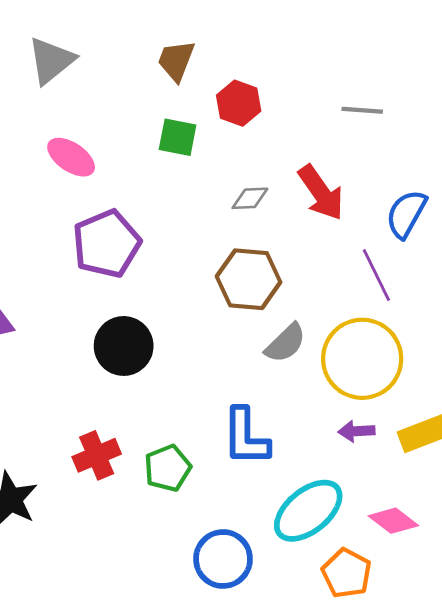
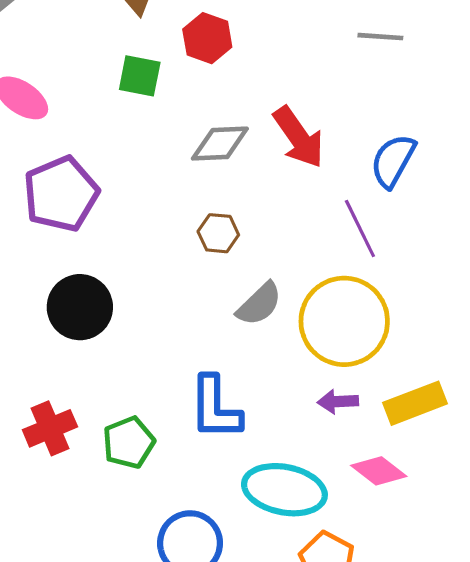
gray line: (362, 110) -> (380, 37), moved
gray diamond: (250, 198) -> (220, 144), size x1.4
brown hexagon: (249, 279) -> (218, 233), size x0.6
cyan ellipse: (308, 511) -> (284, 490), turned 50
pink diamond: (393, 521) -> (379, 471), moved

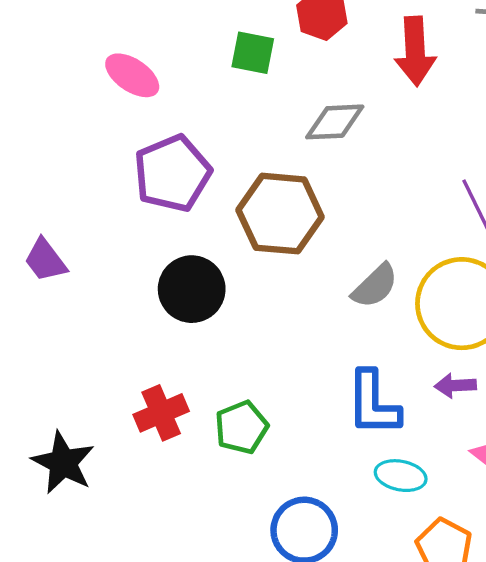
red arrow: (299, 137) -> (415, 51), moved, turned 32
brown hexagon: (218, 233) -> (280, 214), moved, size x2.0
blue L-shape: (215, 408) -> (373, 403), moved
cyan ellipse: (284, 490) -> (401, 476), size x0.6

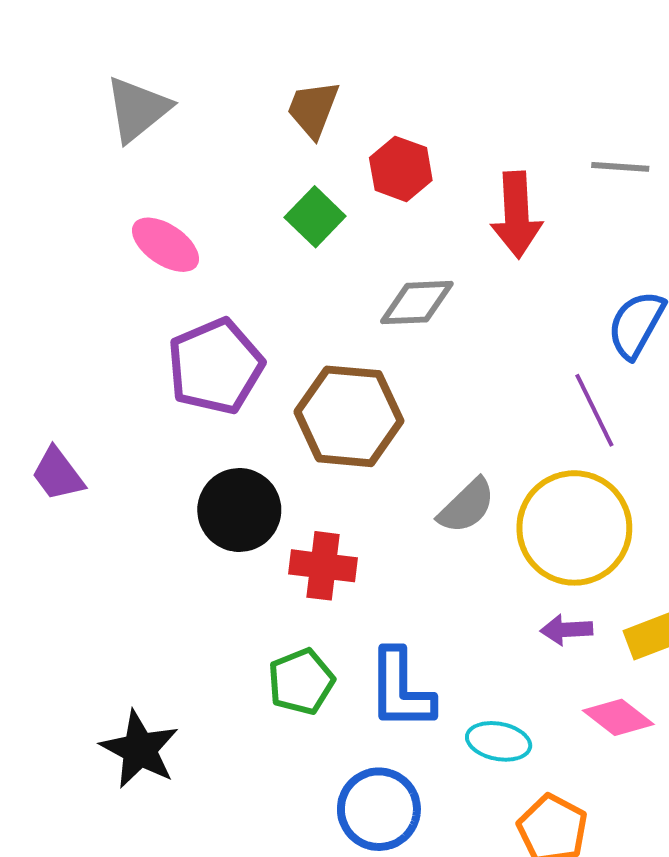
green square: (253, 53) -> (315, 217), turned 33
blue L-shape: (373, 403) -> (401, 690), moved
red cross: (161, 413) -> (323, 566), moved, turned 30
black star: (63, 463) -> (140, 749), moved

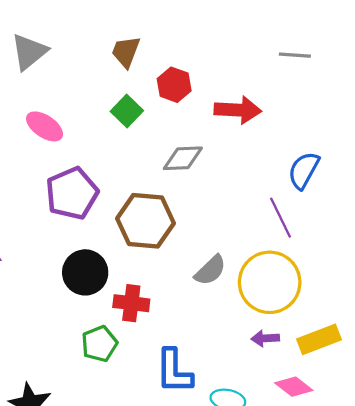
gray line: (620, 167) -> (295, 55), moved
red arrow: (517, 215) -> (238, 110), turned -84
green pentagon: (301, 682) -> (99, 344), moved

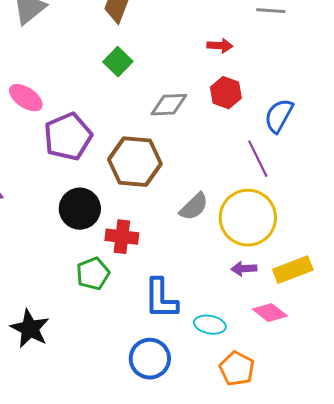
red hexagon: (174, 85) -> (226, 93), moved
red arrow: (238, 110) -> (220, 46), moved, size x0.6
pink ellipse: (45, 126) -> (26, 98), moved

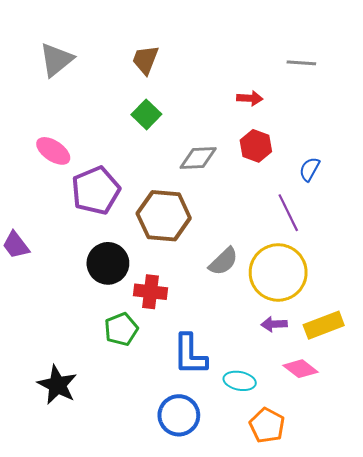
blue semicircle: (279, 116) -> (310, 169), size x0.7

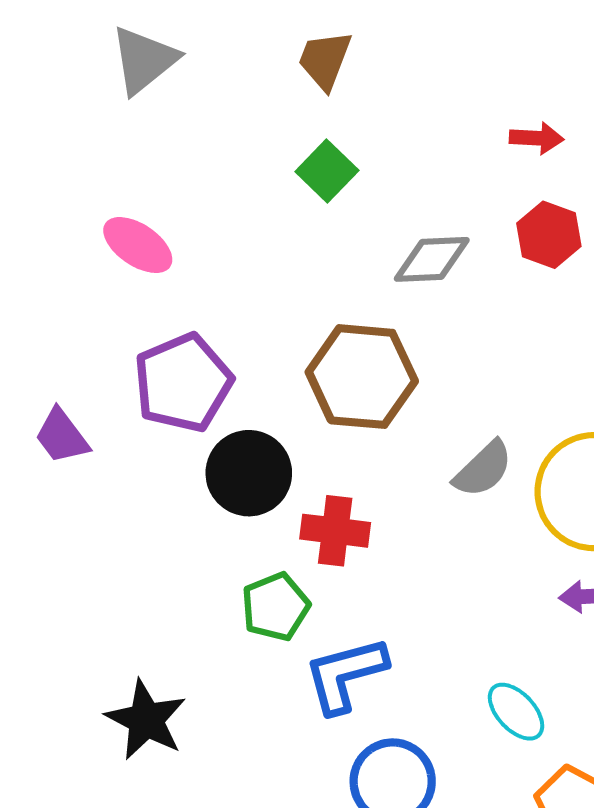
purple pentagon: (96, 190) -> (183, 383), moved
blue L-shape: (190, 355) -> (345, 675), moved, turned 75
cyan ellipse: (240, 381) -> (516, 712), turned 36

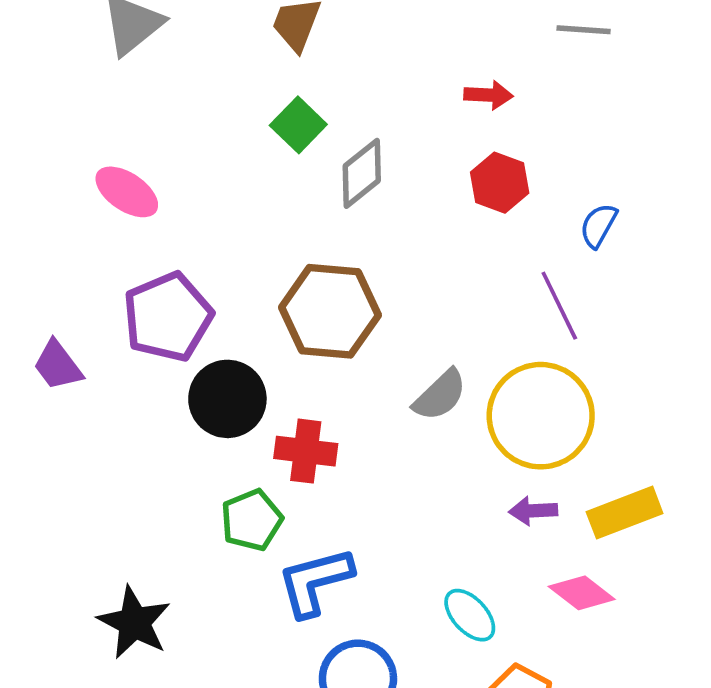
gray diamond: (432, 259) -> (362, 173), moved, turned -36

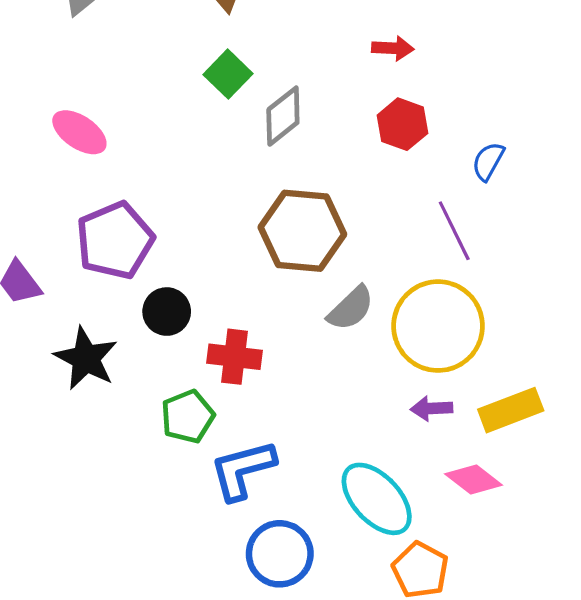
brown hexagon: (330, 311) -> (302, 231), moved
black circle: (227, 399) -> (167, 312), size x0.7
cyan ellipse: (470, 615) -> (377, 499), size x1.6
black star: (134, 623) -> (86, 358), moved

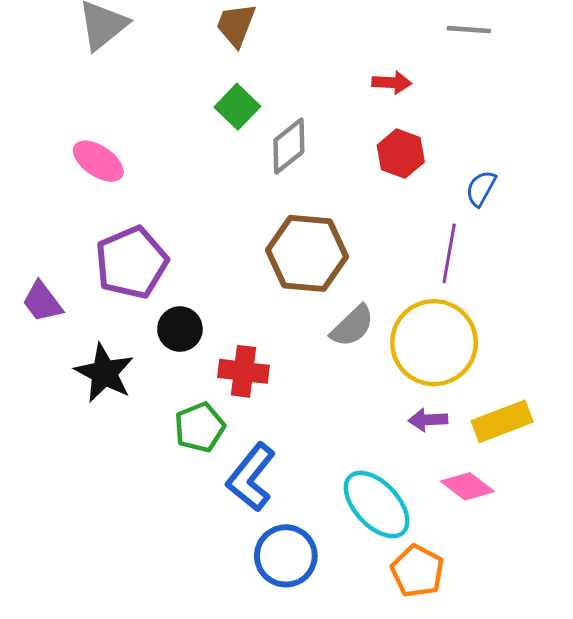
purple line: (454, 231) -> (449, 253), turned 36
blue L-shape: (243, 470) -> (251, 477), turned -36

